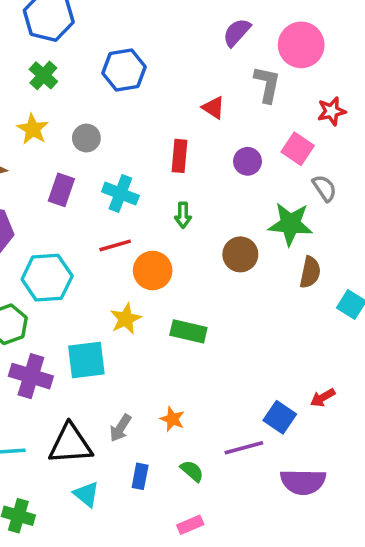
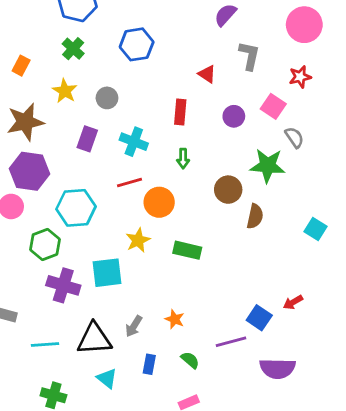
pink circle: (301, 45) -> (304, 25), moved
brown semicircle: (310, 272) -> (255, 216), moved

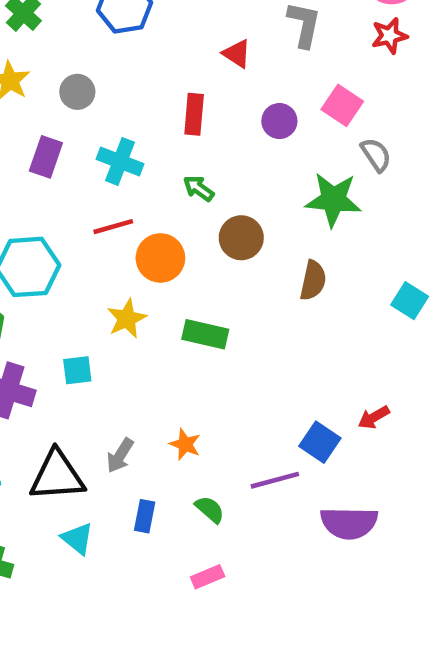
red star: (300, 77) -> (389, 36), moved
green arrow: (183, 159) -> (199, 188), turned 126
brown circle: (228, 190) -> (241, 238), moved
cyan square: (107, 273) -> (77, 370), size x0.6

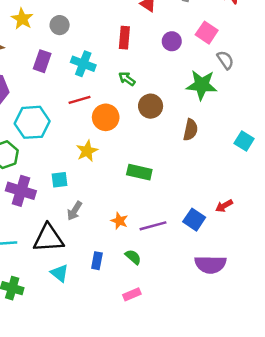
green rectangle: (205, 334) -> (139, 172), moved
gray arrow: (120, 456) -> (75, 211), moved
purple line: (275, 480) -> (153, 226), moved

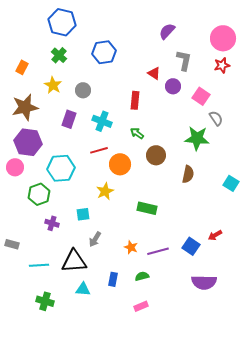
purple circle: (172, 41) -> (173, 86), moved
purple cross: (21, 191) -> (52, 223), size x0.6
green semicircle: (133, 257) -> (142, 276), turned -56
cyan triangle: (60, 273) -> (83, 289), turned -35

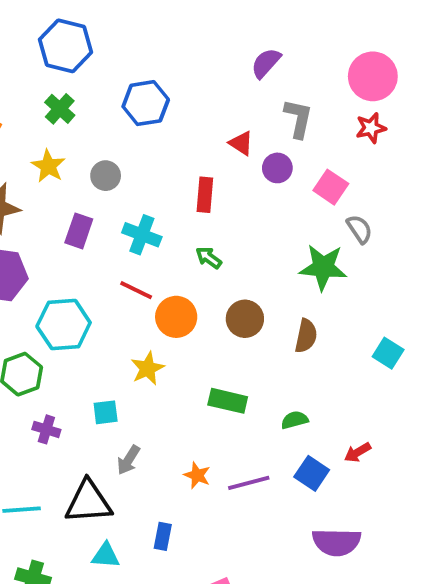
red line: (99, 150) -> (136, 290), turned 42
brown circle: (156, 155) -> (245, 319), moved
green semicircle: (142, 276) -> (295, 420), moved

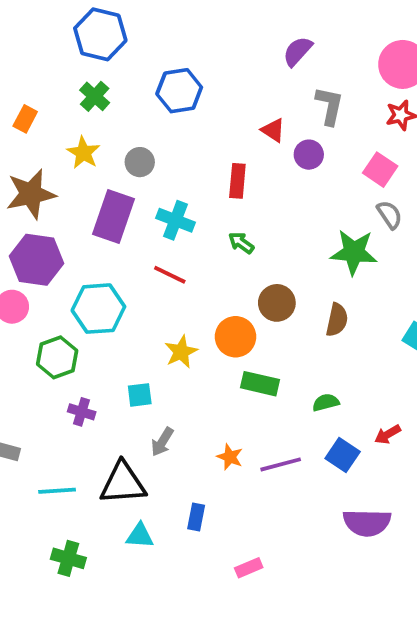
pink square: (331, 187) -> (380, 170), moved
purple rectangle: (79, 231) -> (113, 217), size x1.5
orange circle: (176, 317) -> (236, 337), moved

